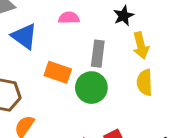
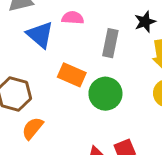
pink semicircle: (69, 18) -> (73, 18), moved
gray rectangle: (98, 54) -> (110, 43), moved

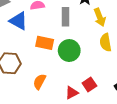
orange semicircle: (32, 128) -> (40, 82), moved

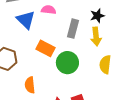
yellow arrow: (100, 17) -> (96, 37), moved
orange semicircle: (40, 82) -> (30, 85), turned -49

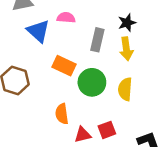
yellow semicircle: (105, 65) -> (125, 89), moved
orange semicircle: (30, 85) -> (62, 114), moved

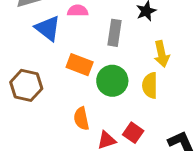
yellow arrow: (126, 49) -> (162, 54), moved
red square: (107, 130) -> (133, 133), turned -30

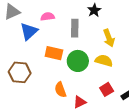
blue triangle: (48, 28) -> (29, 31), turned 48
yellow semicircle: (150, 85) -> (104, 61), turned 114
red square: (133, 133) -> (107, 89), moved, turned 32

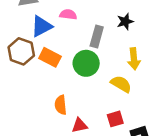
orange rectangle: (54, 53) -> (50, 57), moved
green circle: (78, 61) -> (86, 63), moved
brown hexagon: (20, 72) -> (21, 51), moved

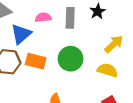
gray rectangle: (97, 37) -> (70, 18), moved
yellow arrow: (134, 59) -> (114, 44), turned -114

